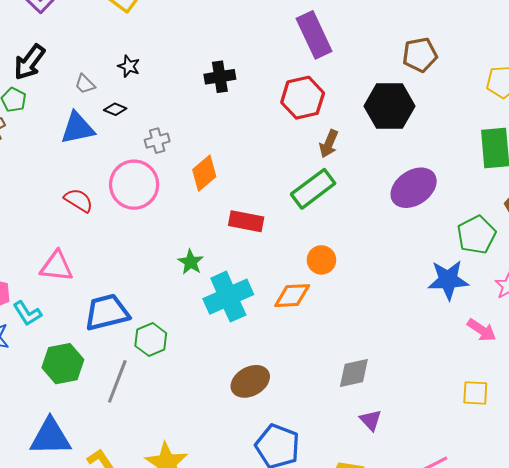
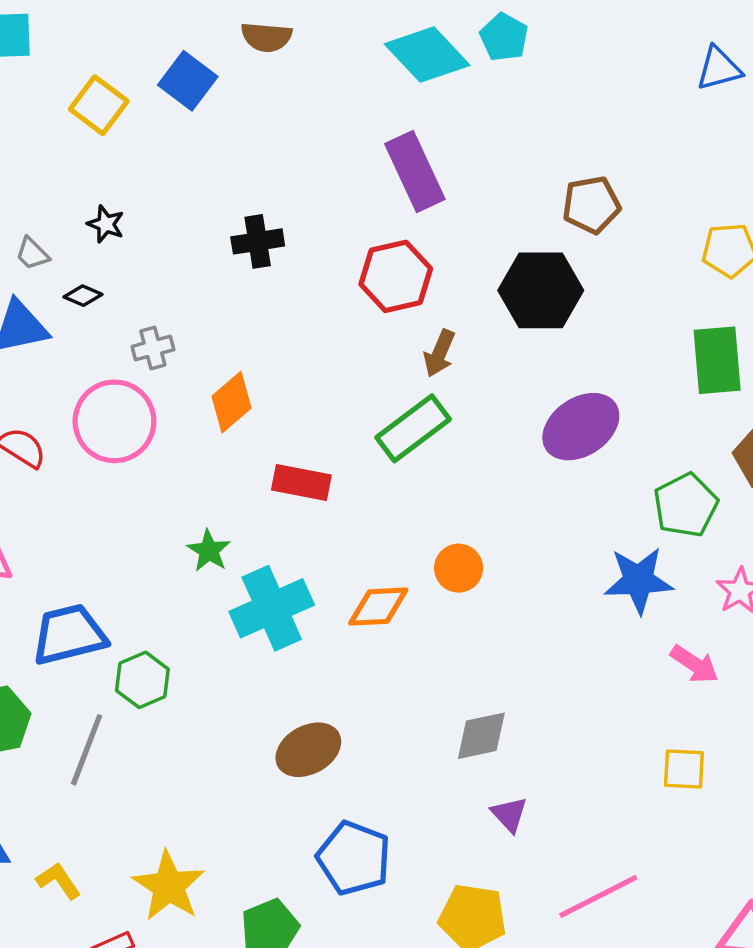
orange circle: (321, 260) -> (459, 568), moved

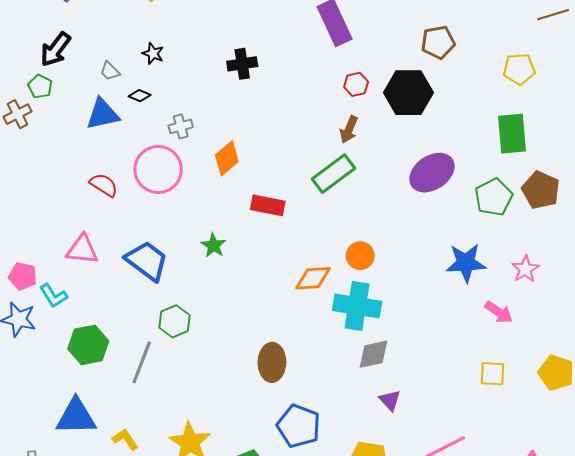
red hexagon: (396, 276) -> (356, 84), moved, size x0.6
green pentagon: (686, 505) -> (494, 197), moved
cyan cross: (272, 608) -> (357, 306), moved, turned 33
blue trapezoid: (69, 634) -> (147, 261), moved, turned 51
brown ellipse: (308, 750) -> (272, 362), turned -60

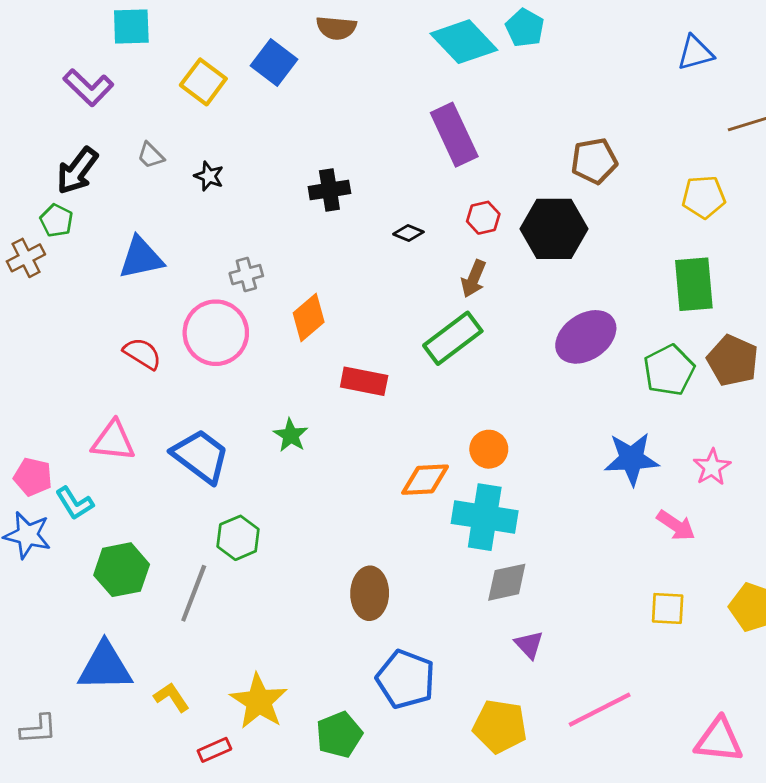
gray trapezoid: (110, 71) -> (151, 155), moved
black diamond: (140, 96) -> (408, 233), moved

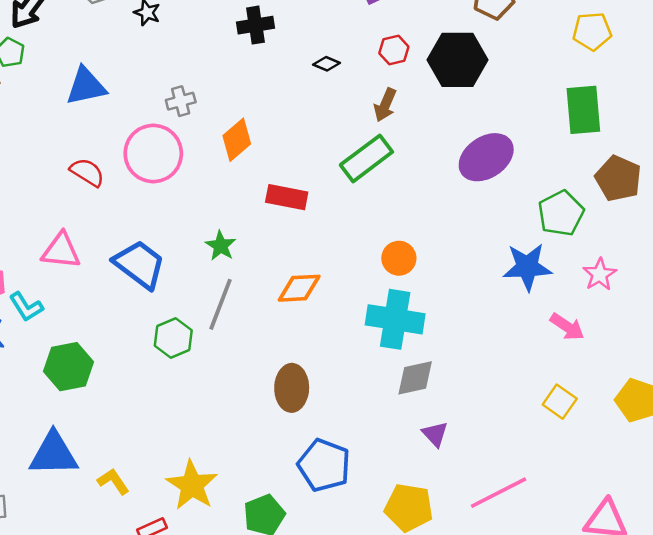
green pentagon: (669, 370) -> (561, 213), moved
orange diamond: (425, 480) -> (299, 288), moved
gray line: (194, 593) -> (221, 304), moved
yellow square: (668, 609) -> (560, 402), turned 32

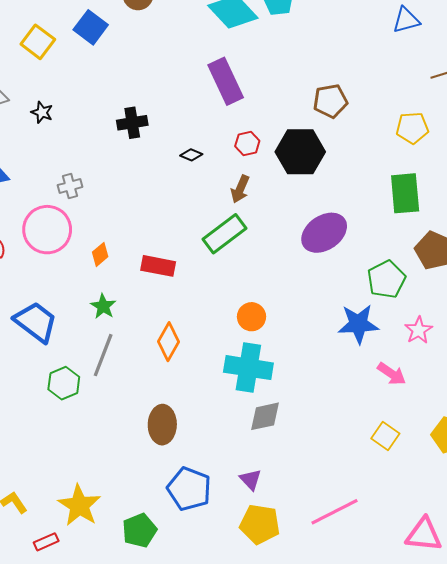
orange diamond: (237, 140) -> (100, 254), moved, size x0.7
orange diamond: (299, 288) -> (169, 342), turned -57
purple triangle: (435, 434) -> (250, 480), moved

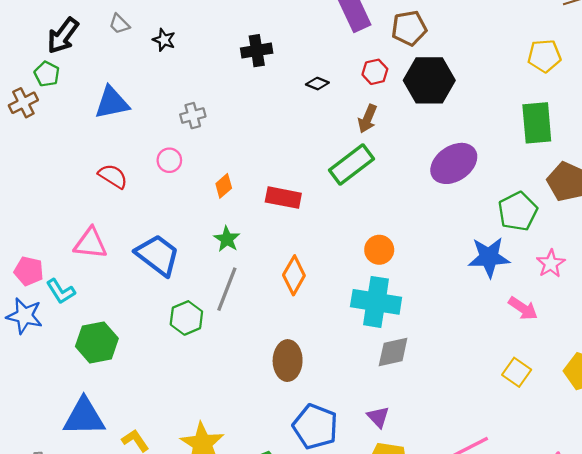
brown pentagon: (330, 101) -> (409, 28), moved
pink circle: (47, 230) -> (169, 160), size x0.5

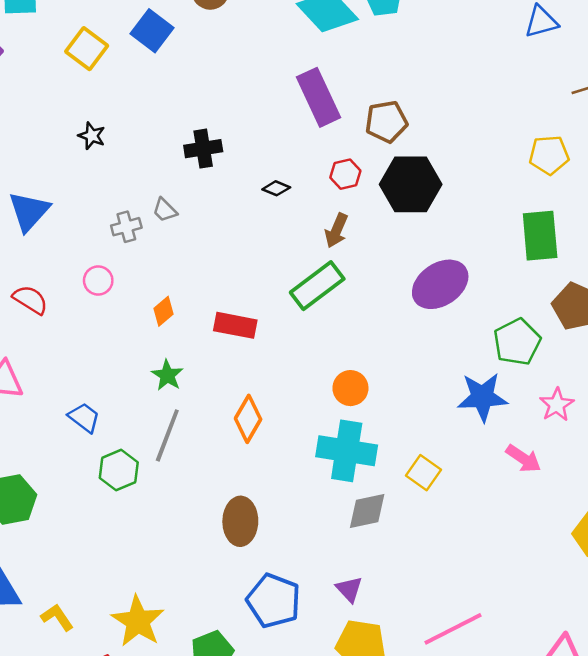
gray trapezoid: (119, 24) -> (165, 210), moved
blue triangle: (112, 103) -> (29, 211), turned -36
blue trapezoid: (158, 255) -> (84, 418), moved, size x0.6
yellow square: (517, 372) -> (423, 473), moved

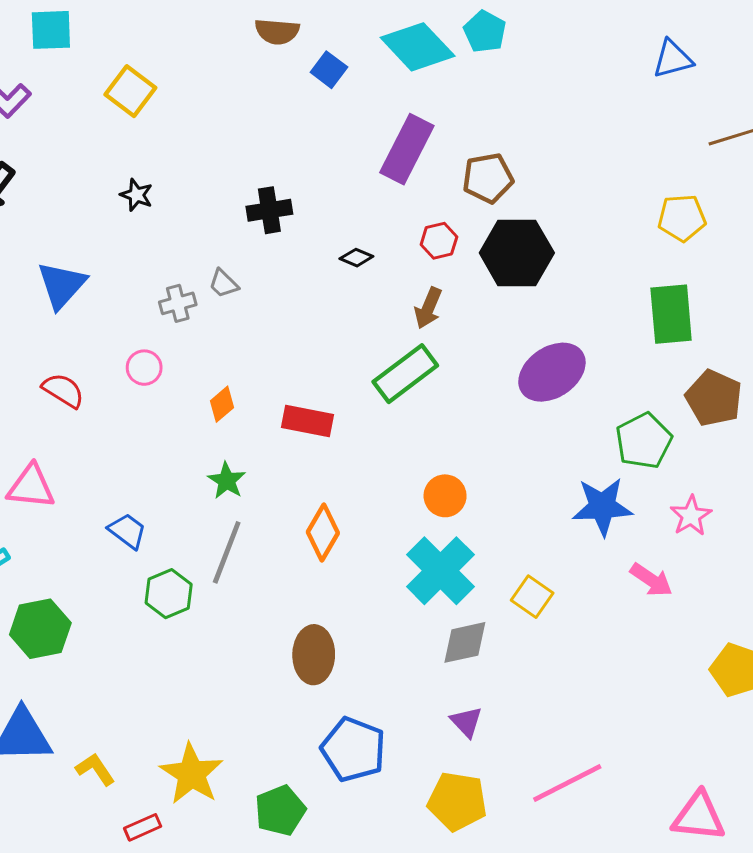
blue square: (152, 31) -> (329, 70), moved, size x0.7
purple rectangle: (318, 97) -> (407, 149), turned 52
cyan cross: (347, 451) -> (440, 571), turned 36
purple triangle: (349, 589) -> (466, 722), moved

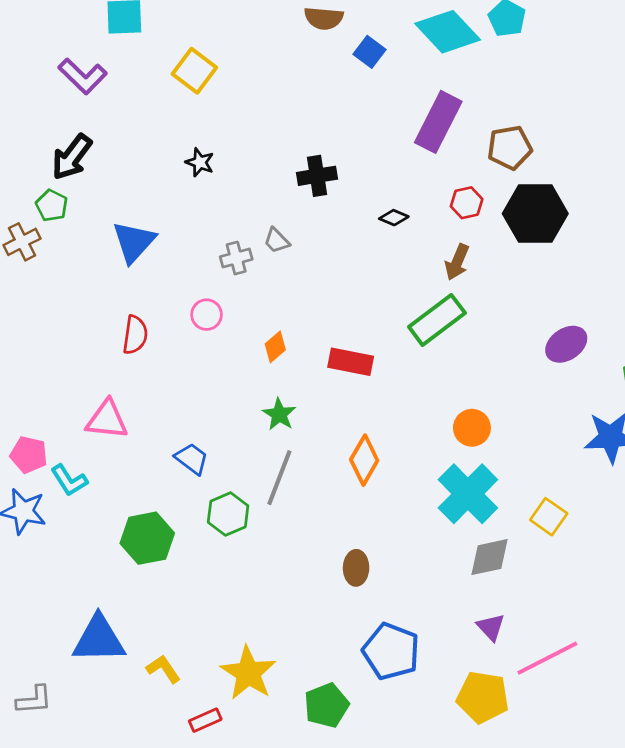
purple ellipse: (552, 372) -> (566, 344), moved, size x0.7
red semicircle: (63, 390) -> (135, 335), turned 66
green hexagon: (40, 629) -> (147, 538), moved
brown ellipse: (314, 655) -> (356, 568), size x0.7
pink line: (567, 783) -> (547, 658), moved

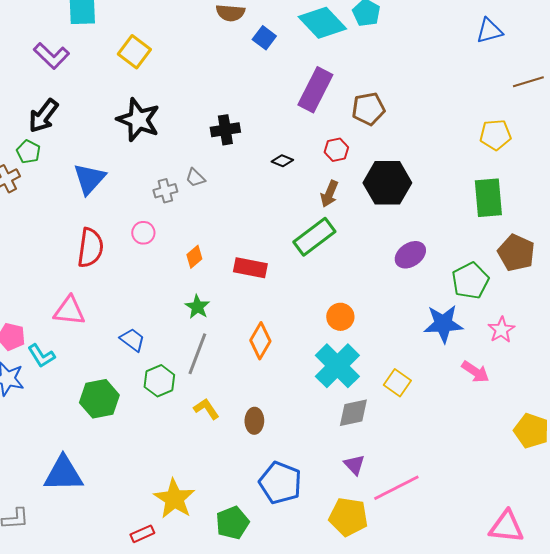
black star: (200, 162) -> (138, 120), size x2.0
black hexagon: (535, 214) -> (387, 183), moved
red semicircle: (135, 335) -> (90, 248), size x1.4
yellow L-shape: (163, 669) -> (206, 409), moved

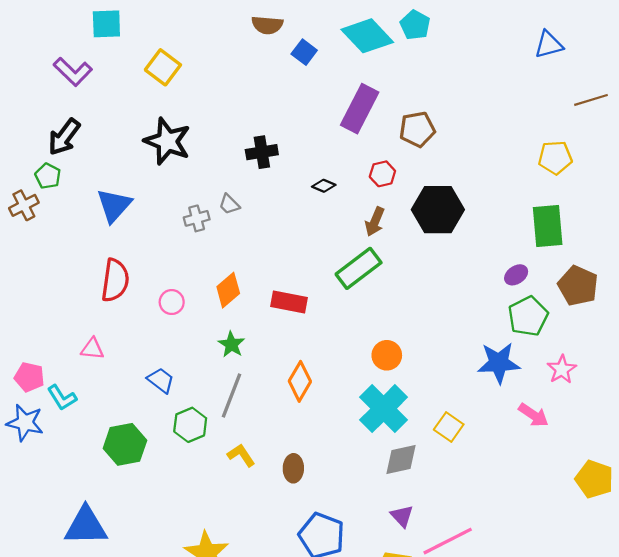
pink circle: (143, 233) -> (172, 302), moved
purple ellipse: (410, 255) -> (516, 275), moved, size x0.7
orange diamond: (194, 257) -> (228, 290), size x1.4
pink triangle: (69, 311) -> (92, 349), size x0.7

